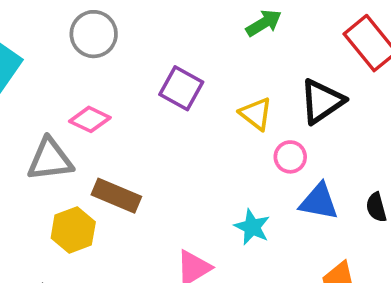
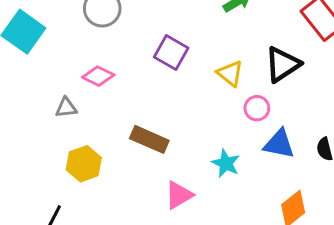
gray triangle: (50, 160) -> (66, 108), size x0.6
brown rectangle: (116, 196) -> (149, 139), moved

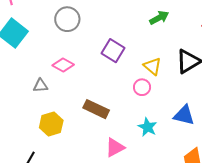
pink circle: (257, 108) -> (142, 87), moved

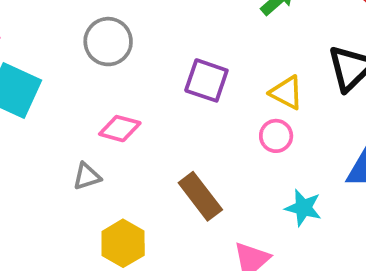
brown rectangle: (96, 109) -> (200, 196), turned 40

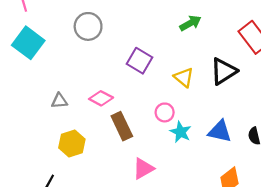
pink diamond: (120, 129) -> (101, 98), moved
pink circle: (276, 136) -> (165, 112), moved
cyan star: (303, 208) -> (181, 132), moved

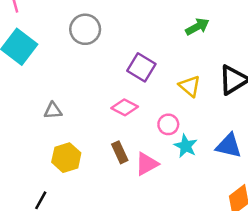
pink diamond: (101, 98) -> (125, 107), moved
brown rectangle: (122, 126) -> (120, 152), moved, size x0.7
pink triangle: (143, 169) -> (147, 164), moved

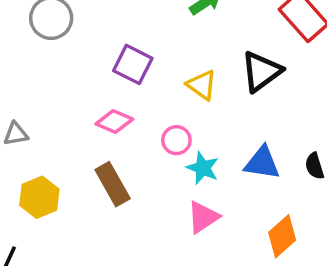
brown rectangle: (120, 152) -> (113, 184), size x1.4
pink triangle: (147, 164) -> (203, 217), moved

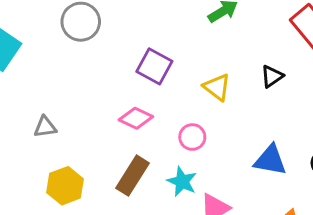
black triangle: (261, 71) -> (272, 76), size x0.6
cyan star: (203, 168) -> (182, 182), moved
brown rectangle: (113, 184) -> (133, 176), turned 60

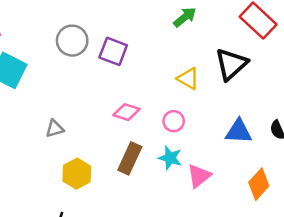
purple square: (154, 66) -> (113, 51), moved
black triangle: (272, 76) -> (231, 64), size x1.8

